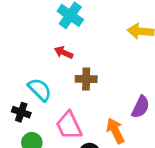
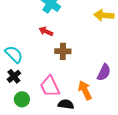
cyan semicircle: (40, 90) -> (14, 54), moved
black cross: (21, 112) -> (14, 76), turned 32

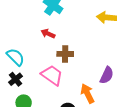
pink trapezoid: (50, 86) -> (52, 75), moved, turned 150

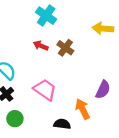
brown cross: (65, 54) -> (65, 48), moved, turned 35

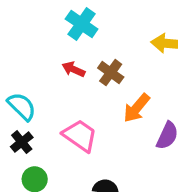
orange arrow: (83, 109) -> (137, 108), moved, turned -114

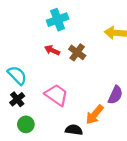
cyan cross: (82, 24) -> (58, 20), turned 35
orange arrow: (137, 108) -> (95, 115), moved

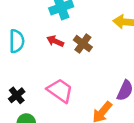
cyan semicircle: (17, 75) -> (17, 41), moved, turned 45

